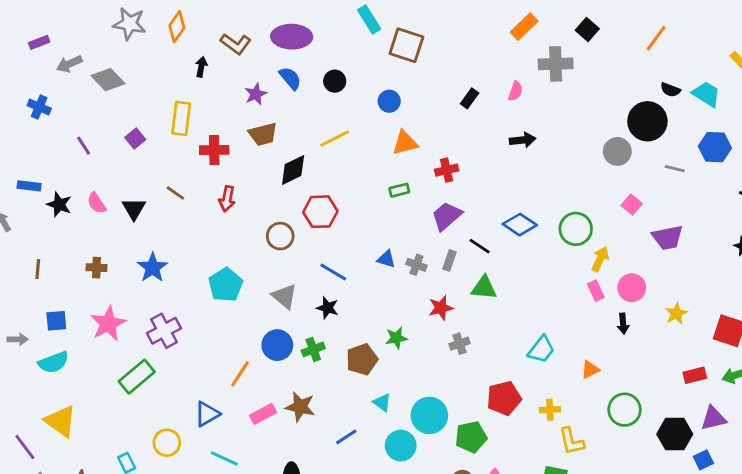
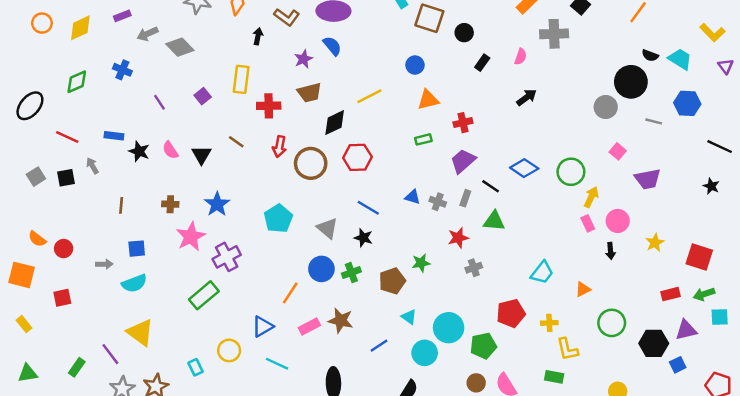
black circle: (335, 81) -> (464, 33), moved
black arrow: (523, 140) -> (527, 97), turned -30
brown circle: (280, 236) -> (311, 163), moved, size x1.4
pink star: (108, 324) -> (191, 237), moved

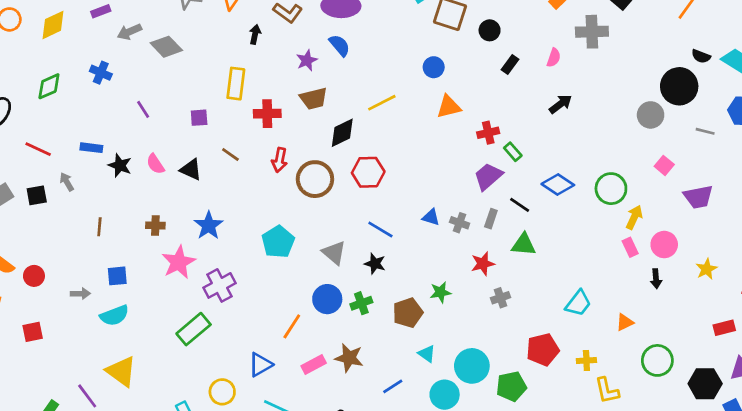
purple square: (203, 96) -> (199, 118), moved, turned 35
green rectangle: (423, 139) -> (513, 152), moved, turned 63
black triangle: (201, 155) -> (191, 170), turned -36

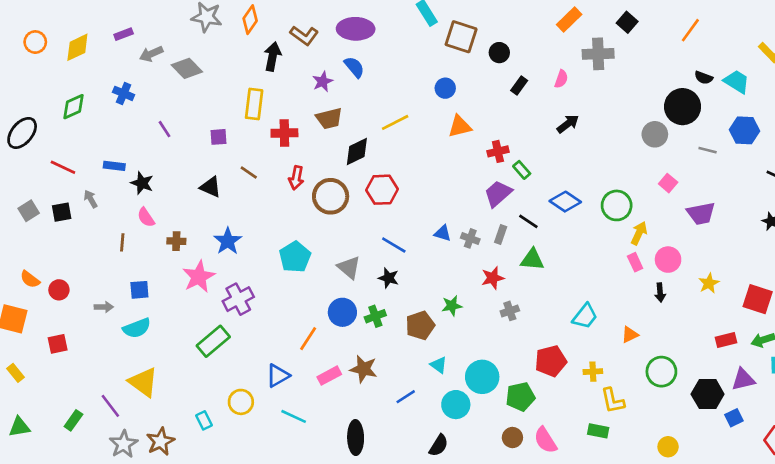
black arrow: (255, 34) -> (273, 57), size x1.5
pink semicircle: (155, 164) -> (146, 217), moved

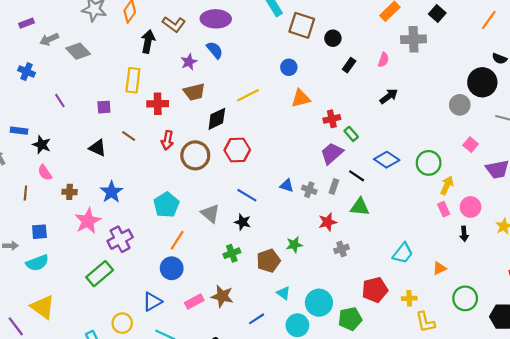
blue circle: (342, 312) -> (172, 268), moved
orange line: (308, 339) -> (177, 240), moved

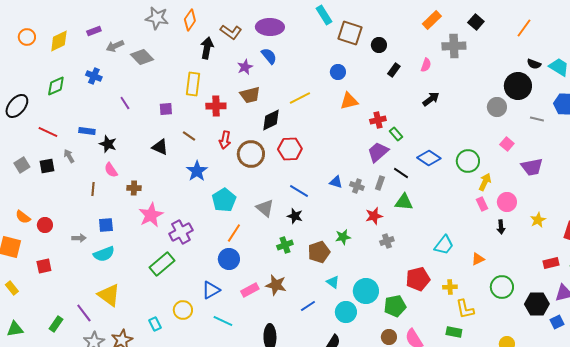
blue star: (111, 192) -> (197, 171), moved

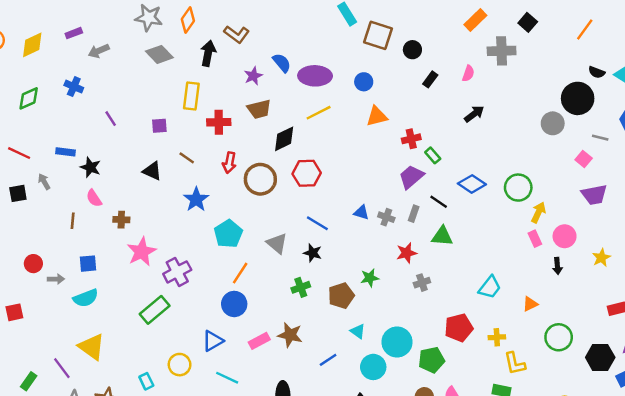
purple ellipse: (270, 27) -> (315, 76), moved
gray diamond: (142, 57) -> (159, 54), moved
pink square: (507, 144) -> (584, 159), moved
red circle: (45, 225) -> (33, 264), moved

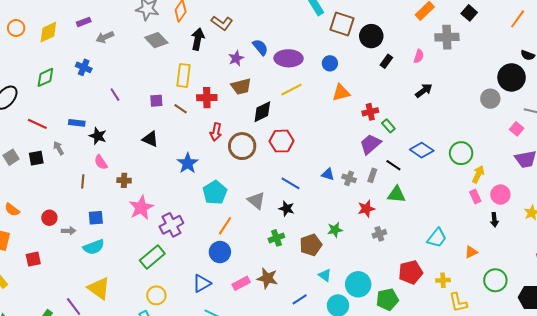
black circle: (412, 50) -> (371, 36), size x1.5
brown line: (187, 158) -> (181, 109), moved
yellow circle: (180, 365) -> (156, 295), moved

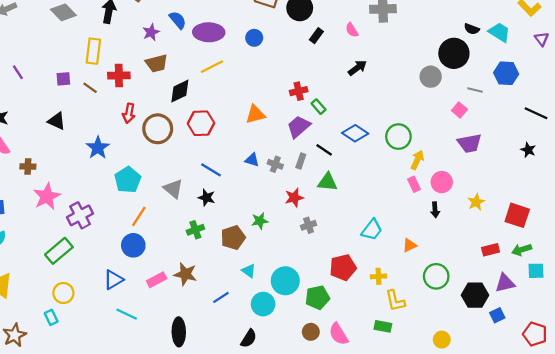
pink semicircle: (419, 56) -> (352, 30), turned 128
orange triangle: (341, 93) -> (255, 114), moved

